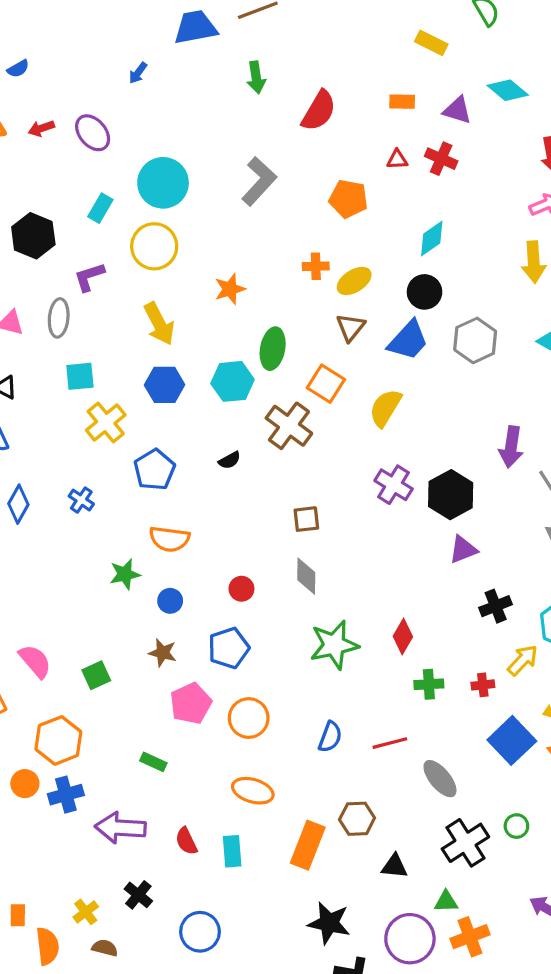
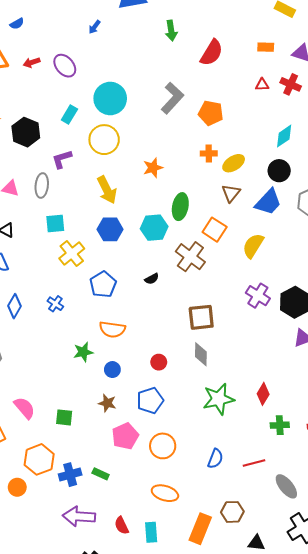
orange pentagon: (348, 199) -> (211, 113), moved
brown square: (306, 519) -> (201, 317), size x1.5
green square: (96, 675) -> (64, 417), turned 30
blue cross: (66, 795) -> (70, 475), moved

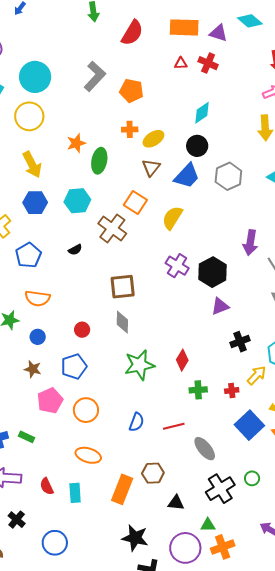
orange rectangle: (266, 47) -> (184, 27), size x1.8
green ellipse: (180, 207) -> (99, 161), moved

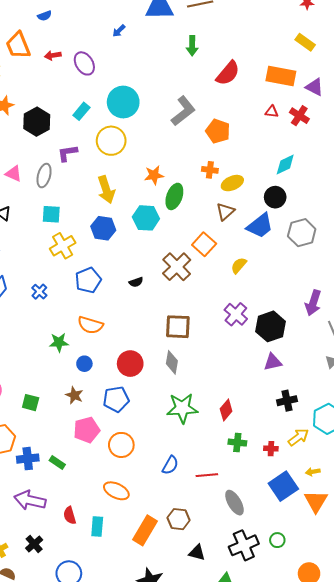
cyan hexagon: (77, 201) -> (146, 218), moved
yellow semicircle: (172, 218) -> (239, 265), size x0.7
red circle: (82, 330) -> (130, 364), size x1.6

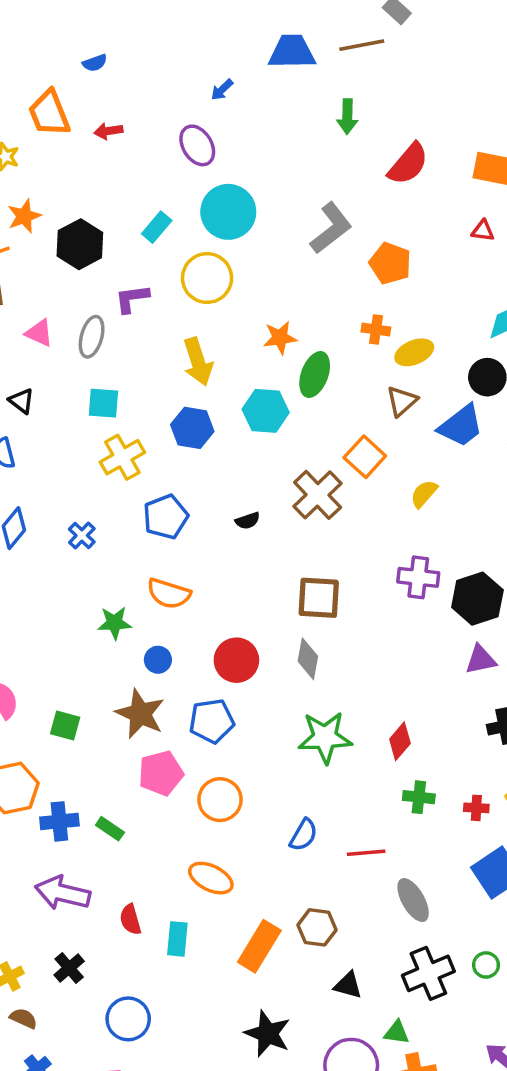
purple ellipse: (84, 63) -> (197, 145), moved
purple cross: (236, 314) -> (418, 577), turned -35
brown star: (74, 395) -> (140, 714), size x1.6

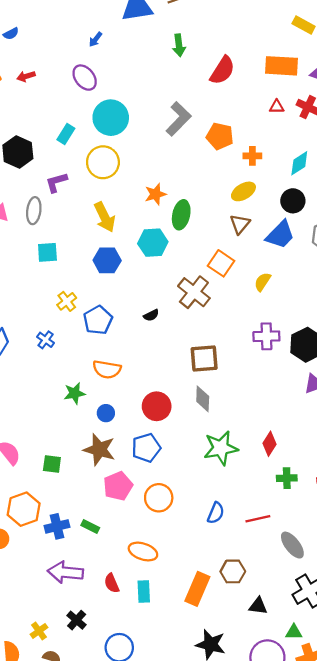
orange cross: (376, 329) -> (252, 156), moved
yellow cross: (122, 457) -> (67, 301), moved, size x0.7
orange ellipse: (211, 878) -> (143, 552), moved

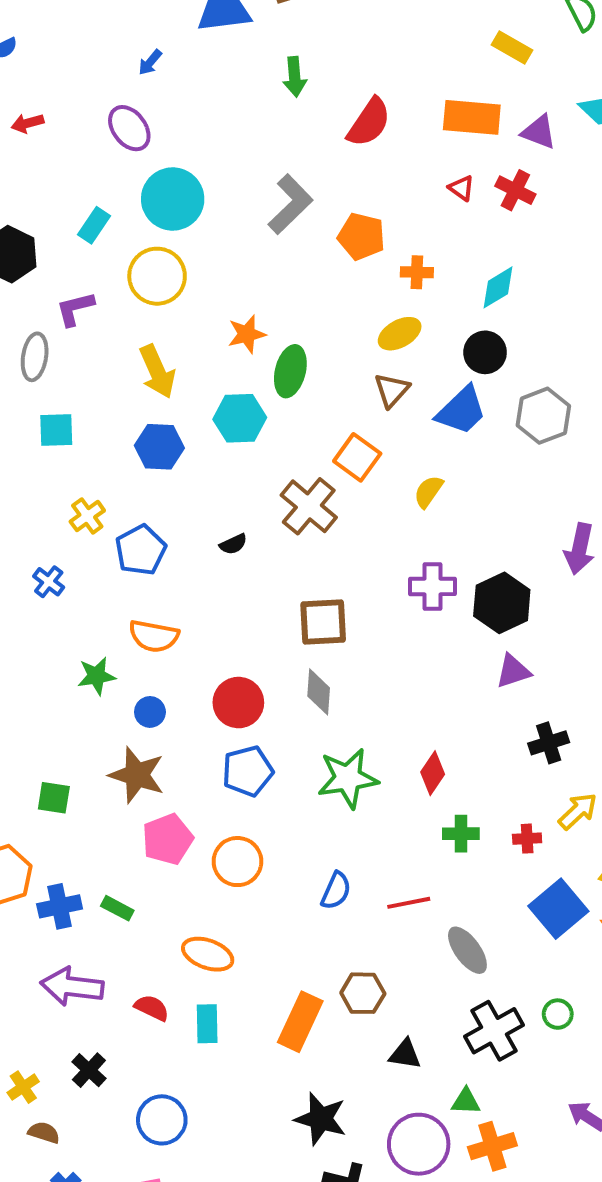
red triangle: (277, 107) -> (461, 188), turned 35
blue pentagon: (146, 448) -> (248, 771), moved
red semicircle: (112, 583) -> (152, 1008), turned 138

